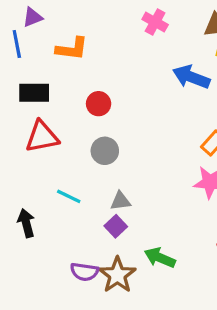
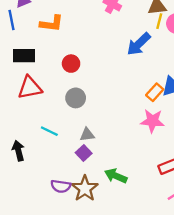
blue arrow: (191, 77) -> (139, 44), turned -65

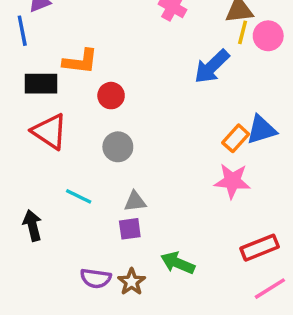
orange L-shape: (52, 23) -> (80, 61), moved
red triangle: (30, 88) -> (50, 131), turned 45
purple square: (84, 153) -> (130, 229), turned 35
brown star: (85, 188) -> (132, 282), size x0.7

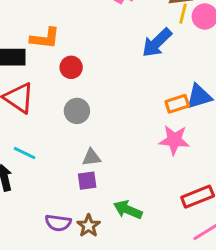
orange rectangle: (236, 138) -> (177, 104), turned 30
cyan line: (79, 196) -> (25, 153), moved

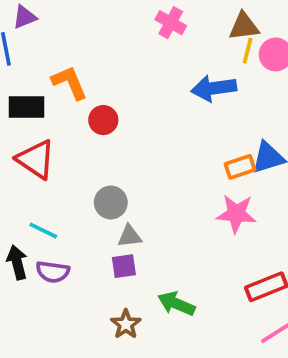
orange L-shape: (45, 38) -> (70, 83), turned -120
blue arrow: (157, 43) -> (214, 88), turned 36
gray circle: (77, 111) -> (111, 202), moved
purple semicircle: (58, 223) -> (53, 272), moved

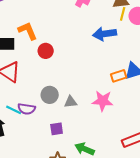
pink star: (236, 214) -> (103, 101), moved
gray triangle: (130, 236) -> (71, 102), moved
purple semicircle: (53, 272) -> (27, 109), moved

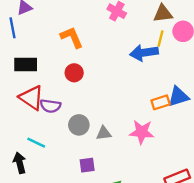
yellow line: (123, 14) -> (161, 38), moved
orange L-shape: (28, 31) -> (72, 37), moved
purple semicircle: (27, 109) -> (50, 106), moved

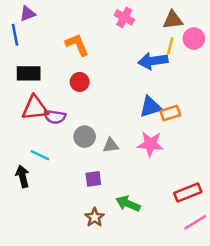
blue triangle: (178, 96) -> (150, 107), moved
red triangle: (31, 98) -> (35, 108), turned -40

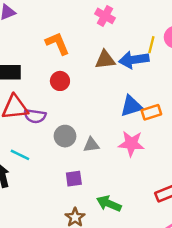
brown triangle: (173, 20) -> (105, 60), moved

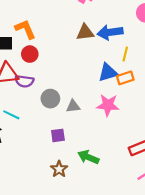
orange L-shape: (57, 43) -> (25, 29), moved
yellow line: (151, 45) -> (125, 54), moved
red circle: (60, 81) -> (30, 54), moved

